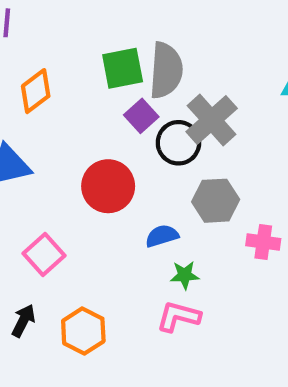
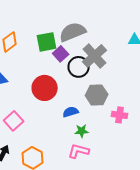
green square: (123, 68) -> (47, 42), moved
gray semicircle: (166, 70) -> (73, 32), turned -116

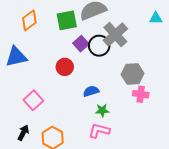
purple square: (61, 54) -> (81, 44), moved
red circle: (45, 88) -> (65, 67), size x0.7
gray hexagon: (97, 95) -> (133, 74), moved

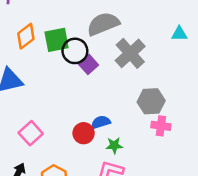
green square: (67, 20) -> (57, 40), moved
black circle: (99, 46) -> (75, 51), moved
red circle: (65, 67) -> (84, 133), moved

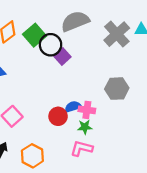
green square: (57, 40) -> (35, 35), turned -30
gray cross: (130, 53) -> (117, 34), moved
pink cross: (161, 126) -> (87, 110), moved

